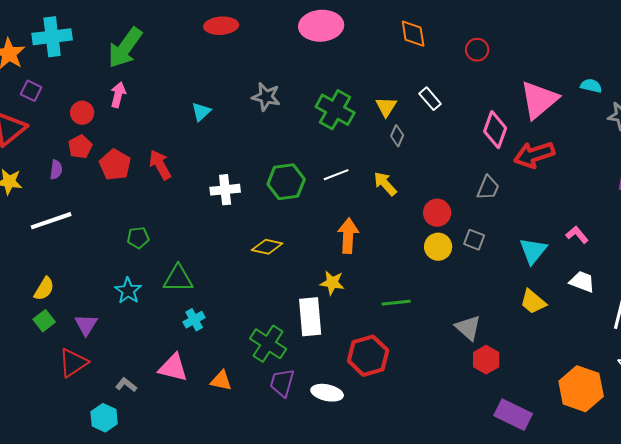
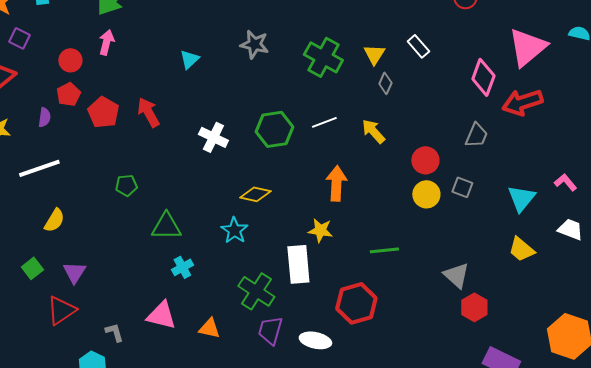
white cross: (225, 190) -> (213, 137), turned 32
yellow semicircle: (44, 289) -> (54, 220), moved
cyan star: (128, 291) -> (234, 230), moved
gray L-shape: (126, 385) -> (114, 332), turned 35

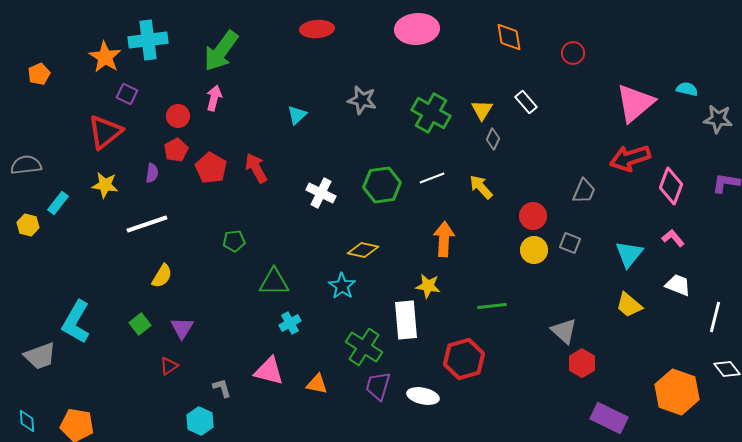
pink diamond: (483, 77) -> (671, 186), moved
red triangle: (61, 310) -> (169, 366), size x0.6

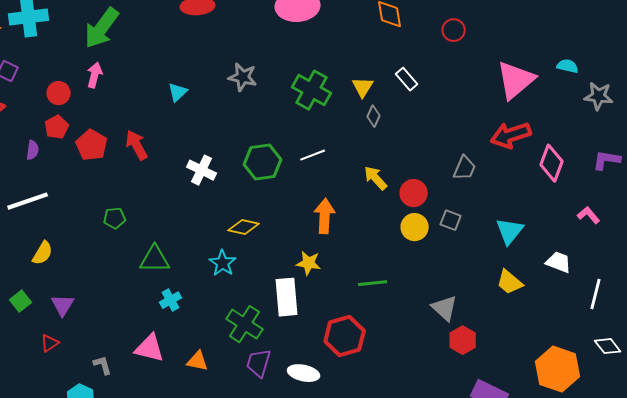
yellow arrow: (481, 187) -> (376, 178), moved
pink L-shape: (673, 238) -> (589, 215), moved

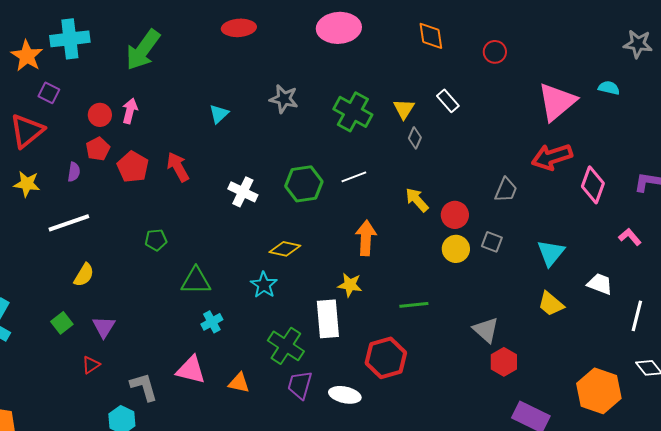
pink arrow: (95, 75) -> (130, 111), moved
gray star: (599, 96) -> (638, 44), moved
gray L-shape: (103, 365) -> (144, 387), size x1.5

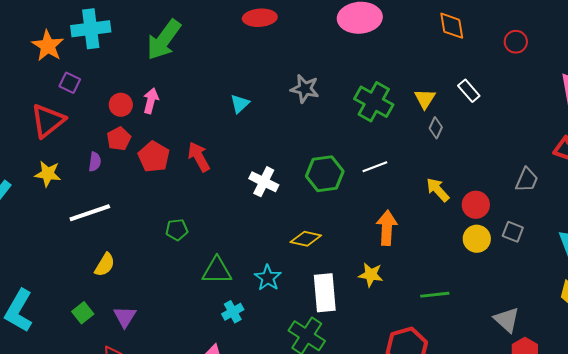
cyan star: (264, 285) -> (268, 278), moved
white rectangle: (328, 319) -> (325, 293), moved

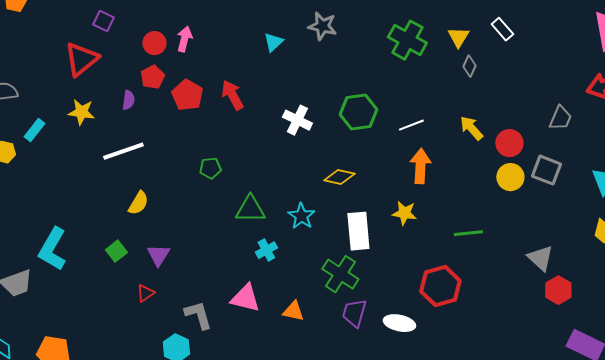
gray star: (305, 89) -> (322, 26), moved
white line: (375, 167) -> (411, 125), moved
gray square: (513, 232) -> (546, 170), size x1.4

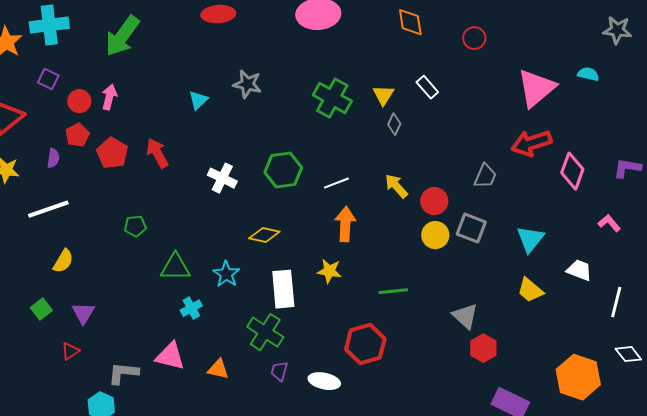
purple square: (103, 21) -> (48, 79), moved
purple trapezoid: (354, 313) -> (279, 371), size x0.7
gray L-shape: (198, 315) -> (123, 373), turned -68

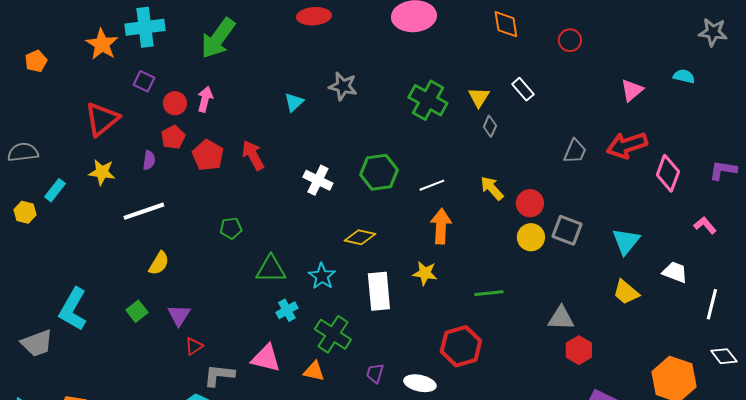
pink triangle: (536, 88) -> (632, 90), size x0.6
gray trapezoid: (485, 176) -> (575, 151), moved
gray triangle: (465, 316) -> (561, 318), turned -40
green cross: (265, 332) -> (333, 334), moved
red triangle: (70, 351) -> (194, 346), moved

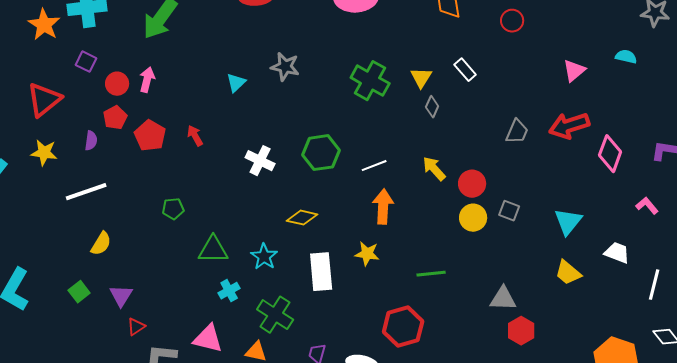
red arrow: (253, 155) -> (195, 136), size x0.7
gray square: (567, 230) -> (509, 211), size x0.7

